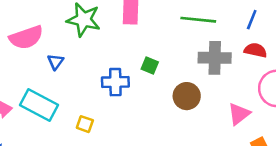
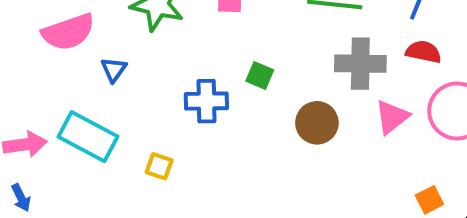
pink triangle: (239, 114) -> (392, 117), moved

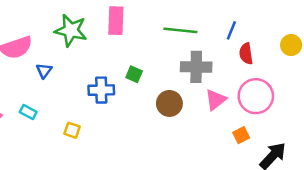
red semicircle: (423, 52) -> (246, 54), moved, turned -110
cyan rectangle: (88, 137) -> (28, 112), size x0.5
orange square: (429, 200) -> (241, 135), moved

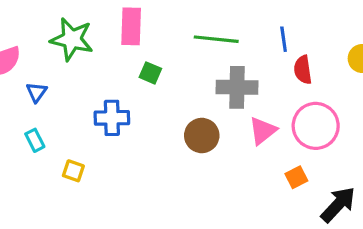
blue line: (231, 30) -> (284, 39), turned -30
green square: (134, 74) -> (150, 73), moved
cyan rectangle: (28, 112) -> (35, 140), moved, turned 35

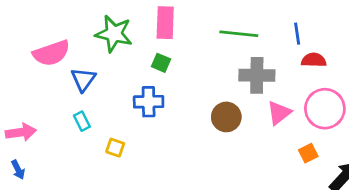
red semicircle: (303, 70) -> (314, 60), turned 100
green square: (150, 73) -> (161, 63), moved
blue triangle: (36, 92) -> (83, 79), size x1.4

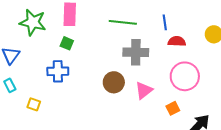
pink triangle: (279, 113) -> (144, 90), moved

